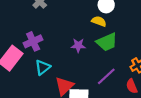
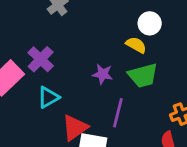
purple cross: (33, 41) -> (41, 59), turned -30
purple line: (106, 76) -> (118, 113), moved, turned -42

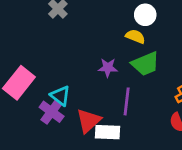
purple cross: (41, 59) -> (52, 112), moved
cyan triangle: (48, 97) -> (60, 96), turned -45

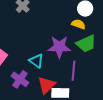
purple star: (108, 68) -> (59, 47), size x1.6
cyan triangle: (60, 96) -> (36, 61), moved

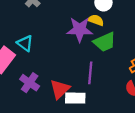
purple star: (59, 47) -> (80, 29), moved
cyan triangle: (36, 61) -> (25, 43), moved

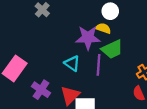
cyan triangle: (25, 43) -> (72, 63), moved
purple line: (90, 73) -> (98, 65), moved

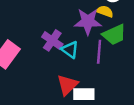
purple cross: (41, 90) -> (52, 40), moved

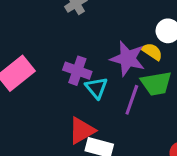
purple cross: (52, 40) -> (77, 71), turned -30

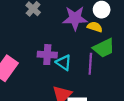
purple star: (128, 59) -> (75, 18), moved

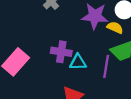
cyan triangle: (64, 63) -> (78, 62), turned -42

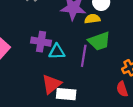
yellow semicircle: (115, 28) -> (92, 19), turned -32

